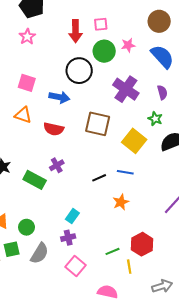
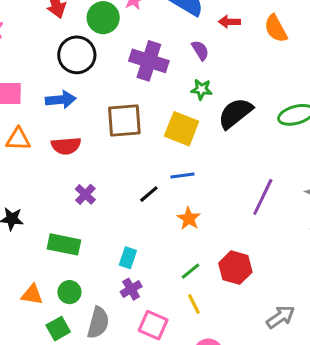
green rectangle: (35, 180) -> (64, 244), moved
green line: (112, 251) -> (191, 271), moved
yellow line: (129, 267) -> (194, 304), moved

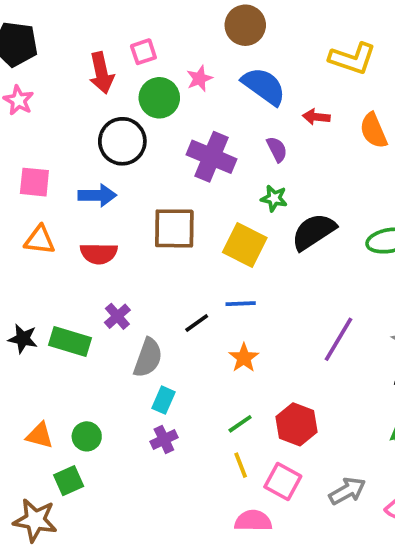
green rectangle: (64, 244) -> (70, 342), moved
gray semicircle: (98, 323) -> (148, 358), moved
pink square: (153, 325) -> (283, 482), moved

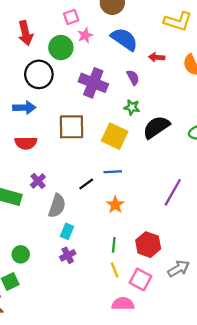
pink square: (143, 52) -> (71, 17), moved
green line: (240, 424) -> (114, 245), turned -49
gray arrow: (347, 491) -> (179, 269), moved

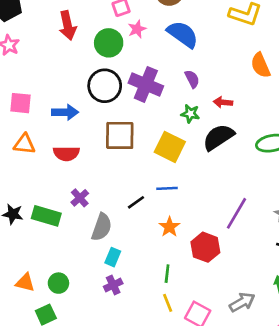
red arrow: (157, 57) -> (223, 102), moved
black circle: (39, 74) -> (105, 86), moved
red hexagon: (148, 245) -> (205, 247), moved

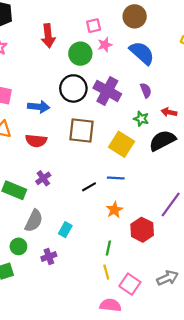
gray semicircle: (102, 227) -> (34, 221), moved
purple cross: (113, 285) -> (49, 256), moved

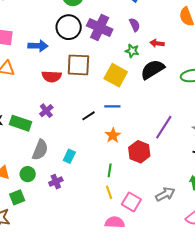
red semicircle: (36, 141) -> (52, 77), moved

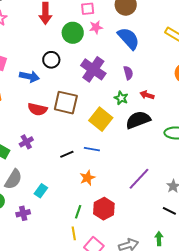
black circle: (69, 27) -> (51, 60), moved, size x0.7
red hexagon: (139, 152) -> (104, 209), moved

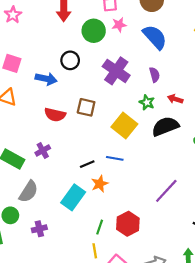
brown square: (66, 103) -> (86, 107), size x0.7
orange star: (87, 178) -> (100, 184), moved
cyan rectangle: (41, 191) -> (73, 197), moved, size x1.6

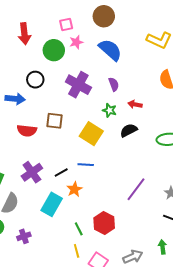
black semicircle: (165, 126) -> (129, 130), size x0.7
purple cross: (43, 150) -> (32, 172), moved, size x1.5
green line: (100, 227) -> (79, 229), turned -40

